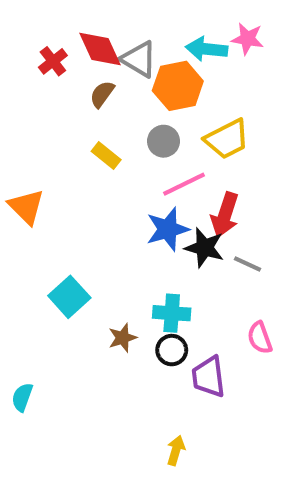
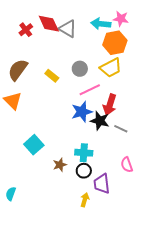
orange hexagon: (178, 86) -> (115, 43), moved
brown semicircle: (102, 94) -> (18, 70), moved, size x1.6
yellow arrow: (176, 450) -> (85, 200), moved

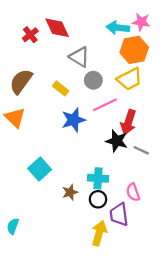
gray triangle: (68, 29) -> (79, 57), moved
blue star: (82, 112) -> (73, 120), moved
pink semicircle: (127, 165) -> (133, 192), moved
yellow arrow: (85, 200) -> (99, 233), size x1.5

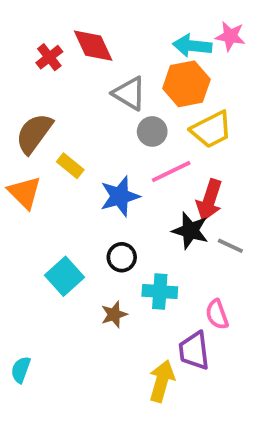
orange hexagon: (134, 50) -> (186, 84), moved
yellow rectangle: (61, 88) -> (70, 166), moved
black circle: (98, 199) -> (122, 257), moved

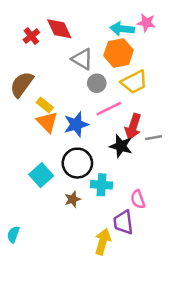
orange triangle: (25, 192) -> (47, 122), moved
gray line: (230, 246) -> (154, 138), moved, turned -35
black circle: (122, 257) -> (77, 163), size x1.6

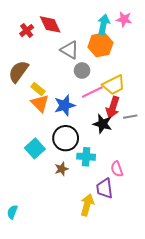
cyan arrow: (122, 29) -> (104, 24), turned 96
yellow trapezoid: (134, 82) -> (114, 85), moved
cyan semicircle: (13, 234) -> (12, 212), moved

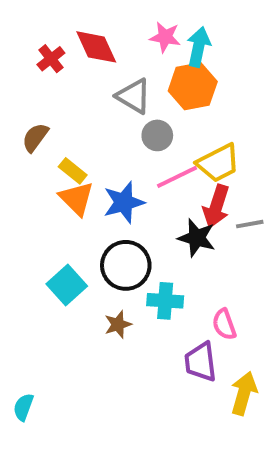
pink star: (124, 19) -> (165, 37), moved
brown semicircle: (18, 72) -> (35, 137), size x0.7
yellow arrow: (87, 205) -> (244, 393), moved

